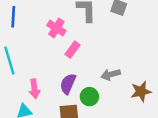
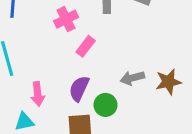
pink cross: (56, 28) -> (66, 19), turned 30
brown star: (141, 91) -> (168, 82), moved

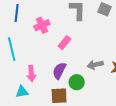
pink cross: (66, 19) -> (42, 25), moved

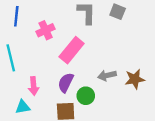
pink rectangle: (64, 43) -> (72, 50), size x1.6

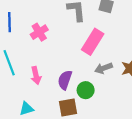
pink rectangle: (72, 50) -> (93, 42), moved
pink arrow: (34, 86) -> (36, 75), moved

